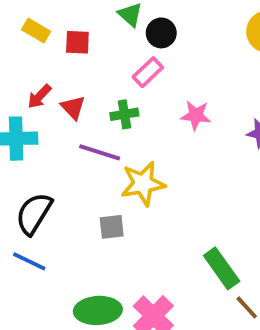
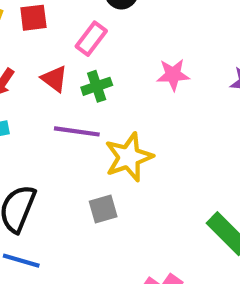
pink rectangle: (148, 72) -> (91, 39), moved
red triangle: (73, 107) -> (54, 79), moved

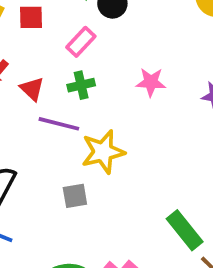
red triangle: (54, 79) -> (32, 89), moved

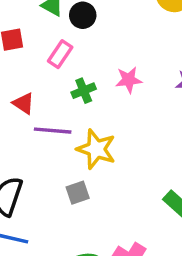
green cross: (81, 85) -> (84, 91), moved
yellow star: (103, 152) -> (96, 149), turned -30

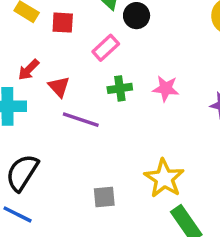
yellow star: (96, 149) -> (164, 178), moved
gray square: (78, 193) -> (104, 197), moved

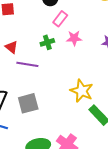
pink rectangle: (106, 48) -> (60, 19), moved
gray square: (104, 197) -> (28, 103), moved, size x1.5

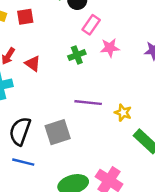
purple line: (27, 64) -> (88, 103), moved
yellow star: (82, 91) -> (123, 113), size x0.6

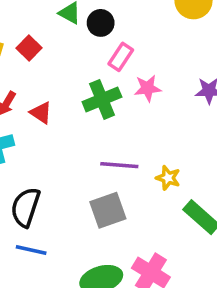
red square: (25, 17) -> (29, 48), turned -35
green cross: (77, 55) -> (102, 99), size x1.5
gray square: (58, 132) -> (108, 210), moved

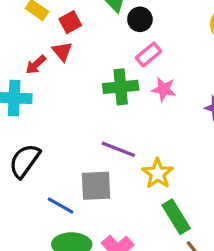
red triangle: (41, 113) -> (62, 51), moved
yellow star: (168, 178) -> (158, 173), size x1.4
blue line: (31, 250) -> (61, 206), moved

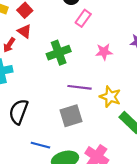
green cross: (121, 87) -> (59, 53), moved
pink star: (164, 89) -> (104, 52), moved
blue line: (61, 206) -> (40, 145), moved

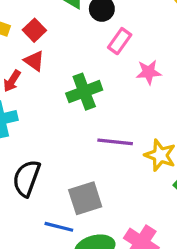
pink star: (104, 52) -> (149, 72), moved
gray square: (71, 116) -> (85, 198), moved

